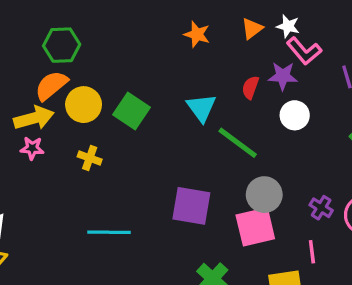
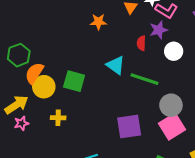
orange semicircle: (51, 86) -> (34, 73), moved

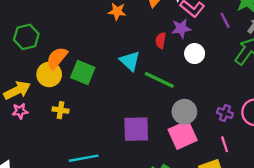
orange semicircle: (34, 73) -> (57, 58), moved

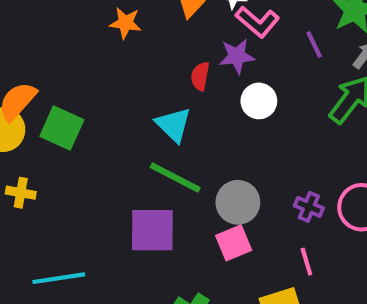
cyan triangle: (130, 61) -> (173, 125), moved
green line: (159, 80) -> (175, 178), moved
pink square: (183, 135) -> (234, 243), size x0.7

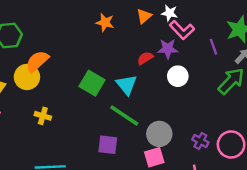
red semicircle: (200, 76) -> (145, 58), turned 42
green square: (62, 128) -> (92, 83), moved
yellow cross: (21, 193) -> (43, 116), moved
purple square: (152, 230) -> (108, 145), size x0.7

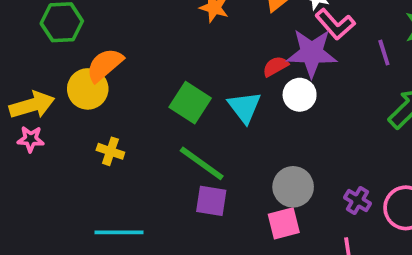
purple star: (168, 49) -> (312, 53), size x1.5
white circle: (178, 76) -> (300, 95), moved
green line: (124, 116) -> (202, 163), moved

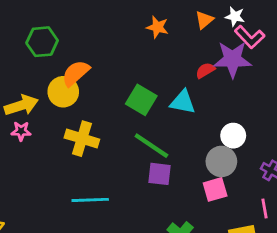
white circle: (300, 95) -> (233, 136), moved
cyan triangle: (244, 107) -> (183, 102), turned -40
yellow cross: (110, 151) -> (82, 139), size x1.6

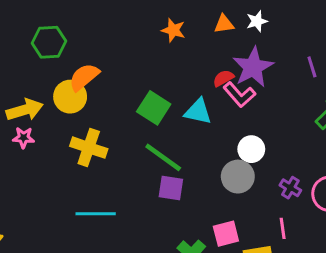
white star: (235, 17) -> (257, 21), turned -30
orange triangle: (204, 20) -> (224, 24), turned 30
pink L-shape: (250, 37) -> (239, 95), moved
purple star: (232, 59) -> (253, 67), turned -30
pink square: (215, 189) -> (226, 234), moved

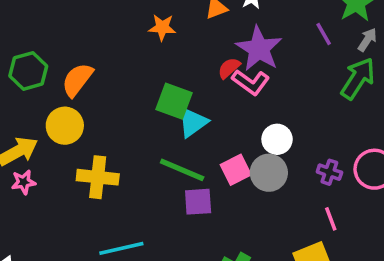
orange semicircle: (84, 77) -> (77, 80), moved
green square: (154, 108) -> (174, 101), moved
cyan triangle: (198, 112) -> (193, 122), moved, turned -36
pink square: (226, 234) -> (236, 170), moved

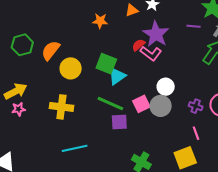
purple line: (324, 34) -> (194, 26), turned -56
yellow circle: (65, 126) -> (71, 68), moved

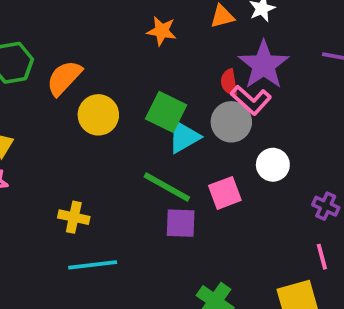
red semicircle: (138, 45) -> (229, 82), turned -64
gray circle: (161, 106) -> (231, 122), moved
yellow cross: (61, 107) -> (74, 217), moved, size x0.7

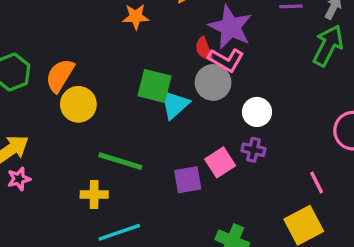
yellow circle: (98, 115) -> (78, 104), moved
green line: (167, 187) -> (120, 161), moved
pink square: (225, 193) -> (220, 162), moved
purple cross: (326, 206) -> (253, 150), moved

